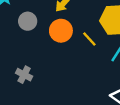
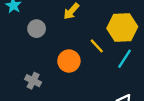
orange circle: (61, 31) -> (69, 61), moved

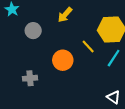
gray cross: (33, 81) -> (30, 78), turned -32

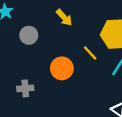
yellow arrow: (65, 15) -> (64, 18), turned -84

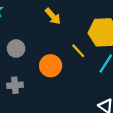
gray circle: (29, 35) -> (16, 48), moved

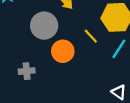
gray circle: (16, 48) -> (44, 26), moved, size x1.5

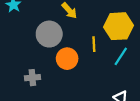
yellow line: (91, 36) -> (94, 44), turned 40

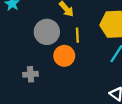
yellow line: (94, 44) -> (77, 35), moved

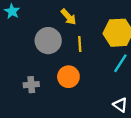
orange circle: (64, 56) -> (68, 77), moved

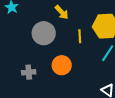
yellow line: (80, 44) -> (80, 36), moved

